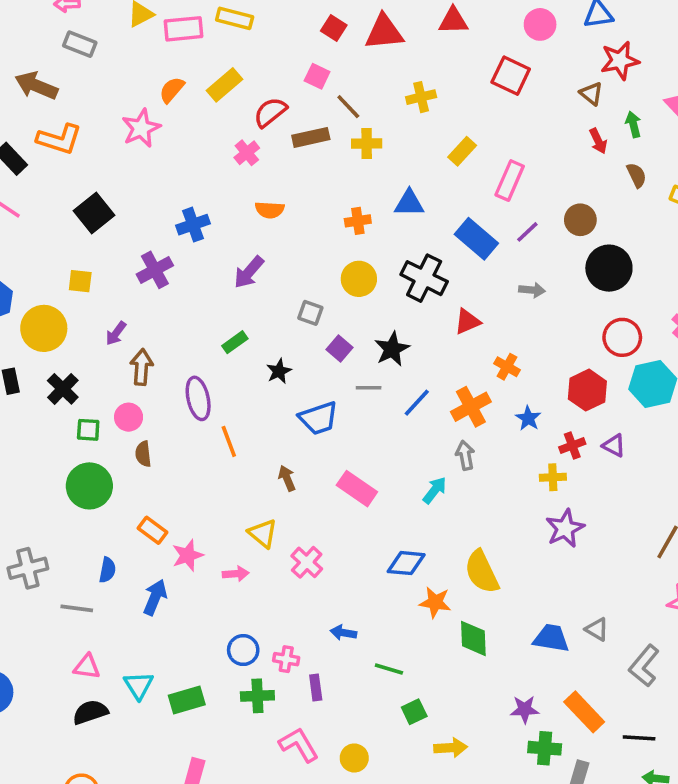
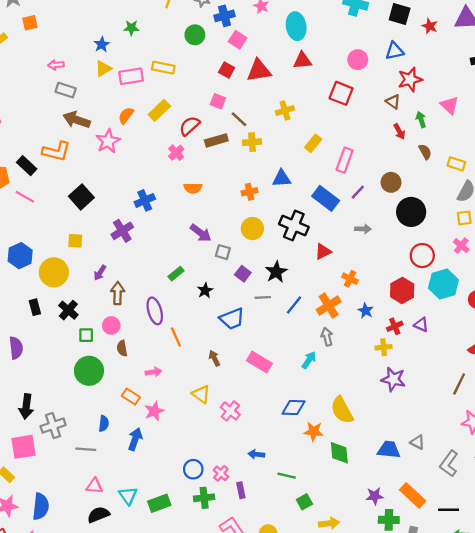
brown arrow: (36, 86) -> (77, 120), moved
purple arrow: (249, 272) -> (201, 233), moved, turned -90
purple star: (565, 528) -> (393, 379), turned -30
pink arrow: (236, 574) -> (154, 372), moved
pink cross: (286, 659) -> (221, 473), turned 35

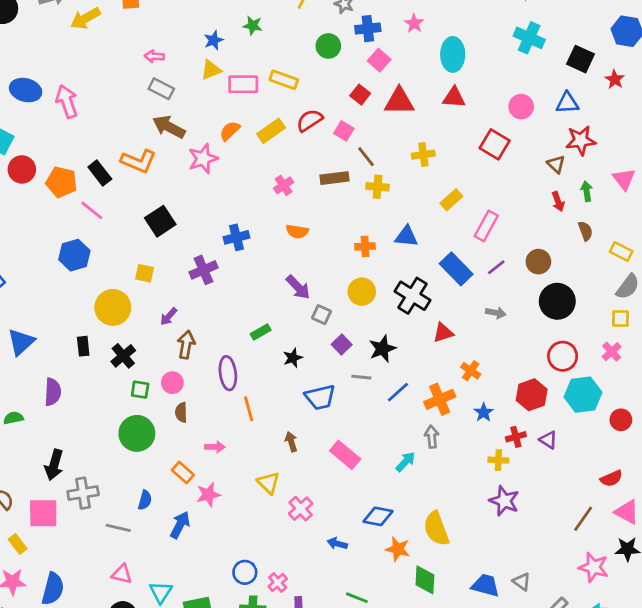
red semicircle: (190, 126) -> (310, 120), moved
blue hexagon: (20, 256) -> (74, 255), moved
blue arrow: (256, 454) -> (337, 544), moved

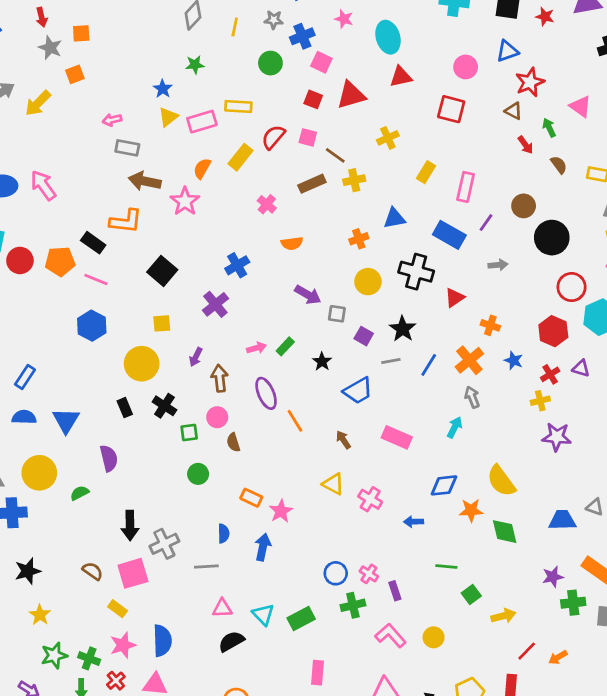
green circle: (137, 433) -> (198, 474), size x0.6
pink arrow: (215, 447) -> (256, 348), moved

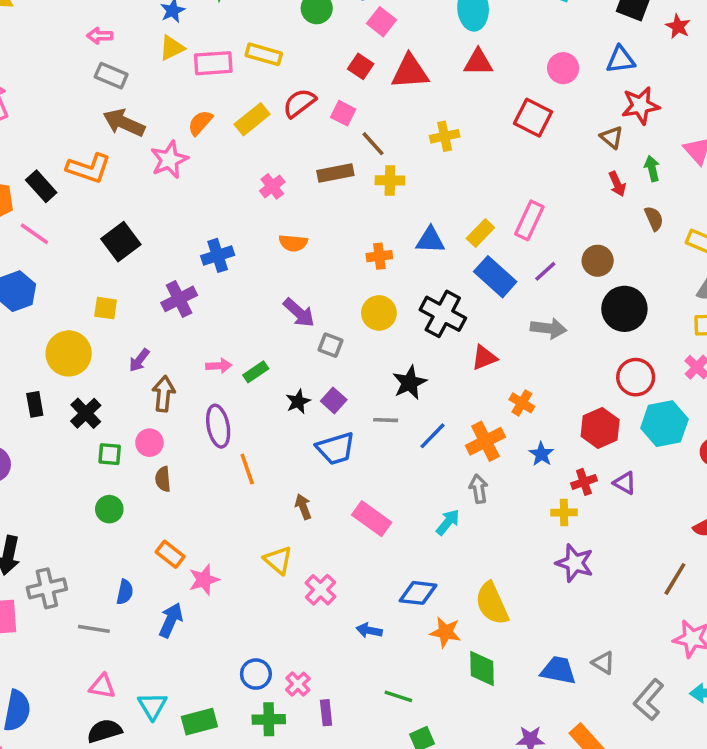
yellow rectangle: (426, 172) -> (480, 233), moved
gray arrow: (498, 265) -> (548, 328), size x1.4
purple square: (364, 336) -> (334, 400), moved

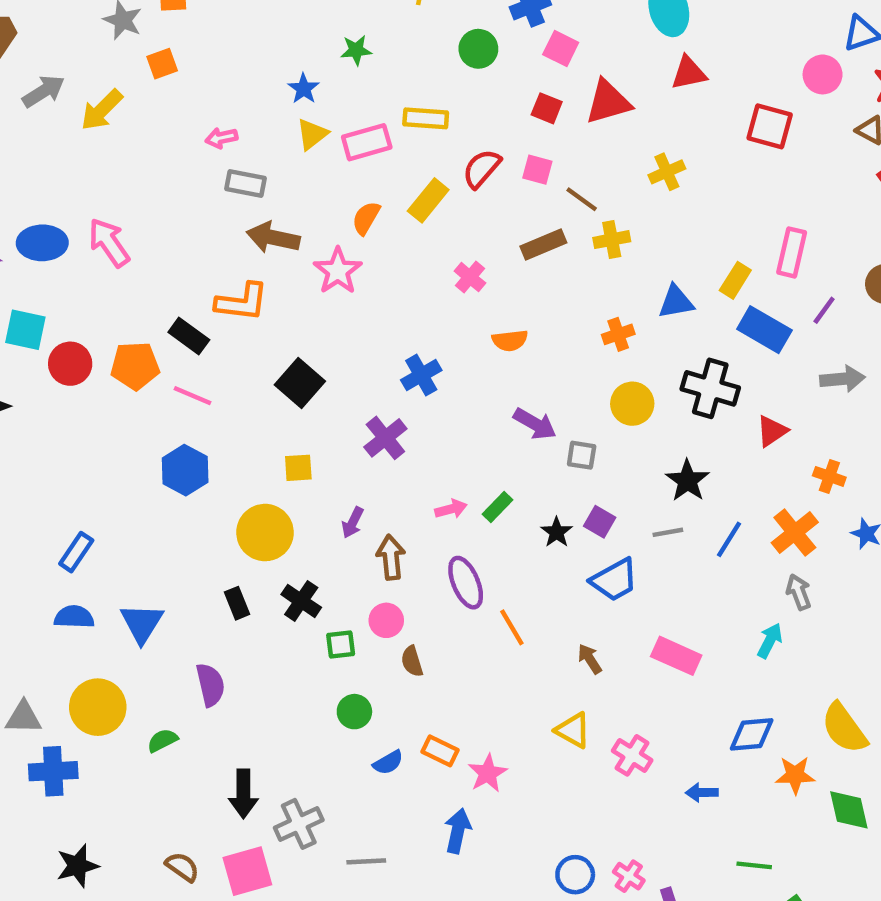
pink circle: (563, 68) -> (823, 74), moved
blue semicircle: (125, 592) -> (388, 763), moved, turned 60

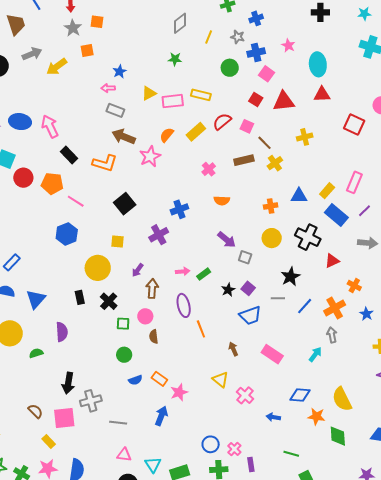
blue star: (304, 89) -> (120, 71), moved
yellow cross: (612, 240) -> (275, 163), turned -35
black rectangle: (189, 336) -> (69, 155), moved

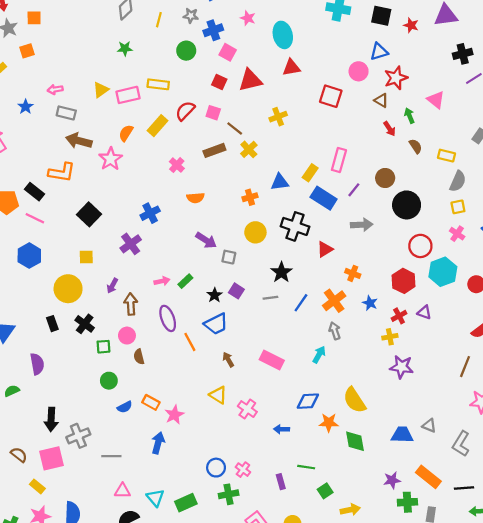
blue star: (120, 71) -> (26, 107), moved
black rectangle: (69, 155) -> (35, 192), moved
blue trapezoid: (250, 315) -> (216, 324), moved
purple rectangle: (251, 465) -> (281, 482), moved

